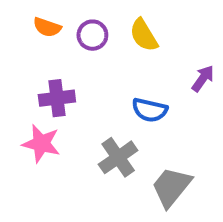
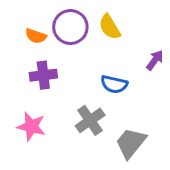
orange semicircle: (47, 27) -> (36, 36), moved
purple circle: (92, 35) -> (70, 27), size x1.5
pink star: (41, 144) -> (31, 126), moved

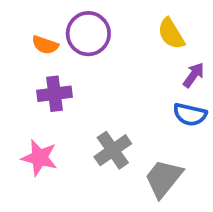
yellow semicircle: (110, 27) -> (171, 34), moved
blue semicircle: (114, 84) -> (190, 114), moved

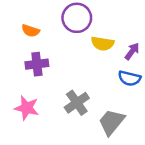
purple circle: (88, 34) -> (77, 18), moved
yellow semicircle: (171, 34) -> (103, 44), moved, turned -50

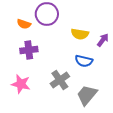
purple circle: (77, 18) -> (47, 14), moved
blue semicircle: (130, 78) -> (84, 61), moved

